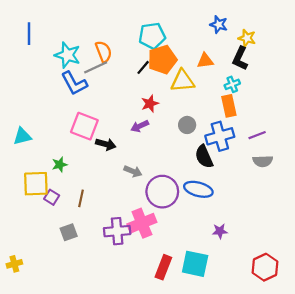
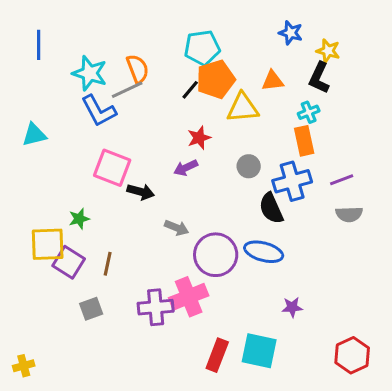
cyan triangle: (22, 136) -> (34, 135), moved
purple square: (52, 197) -> (69, 262), size x1.5
yellow cross: (14, 264) -> (24, 366), moved

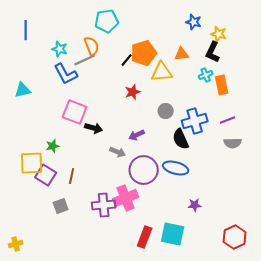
cyan pentagon: (202, 48) -> (107, 21), moved
cyan star: (90, 73) -> (60, 49), size x0.7
orange rectangle: (304, 141) -> (222, 85), moved
purple arrow: (186, 168) -> (137, 135), moved

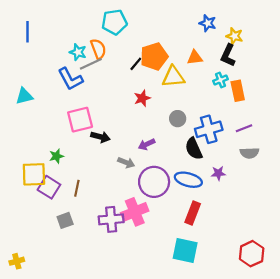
cyan star: (60, 49) -> (78, 52), moved
pink square: (75, 112) -> (80, 120), turned -35
purple star: (195, 205) -> (218, 173), moved
red rectangle: (145, 237) -> (193, 213), moved

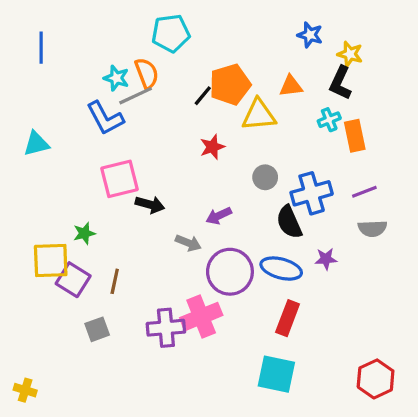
yellow cross: (17, 261) -> (25, 390), turned 32

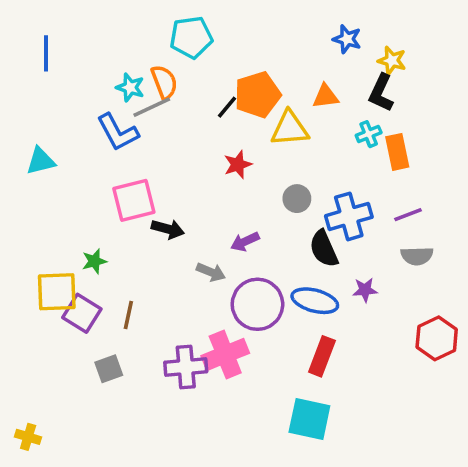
red hexagon: (376, 379) -> (437, 338), moved

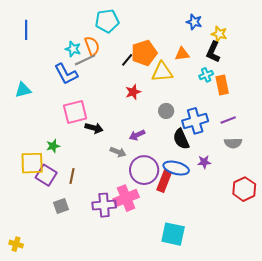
red rectangle: (322, 356) -> (164, 181), moved

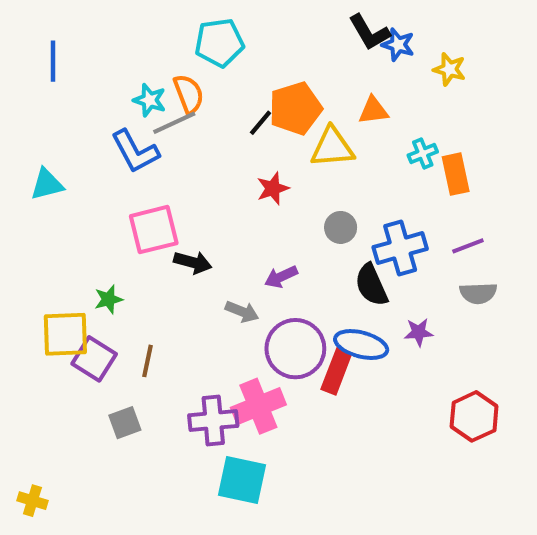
black L-shape: (213, 52) -> (369, 32), moved, turned -55
red hexagon: (244, 189) -> (474, 416), moved
cyan square: (173, 234) -> (242, 480), moved

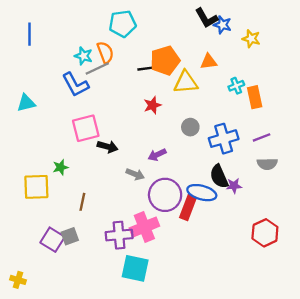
black line: (260, 123) -> (146, 69), turned 42
black semicircle: (371, 285) -> (219, 176), moved
purple square: (94, 359) -> (52, 240), moved

